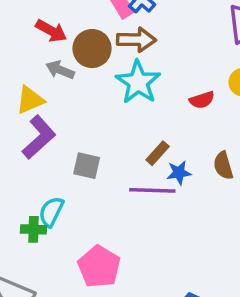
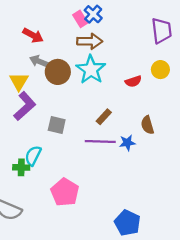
brown circle: (92, 49) -> (58, 72), moved
yellow triangle: (30, 100) -> (19, 81), turned -36
blue star: (179, 173) -> (127, 143), moved

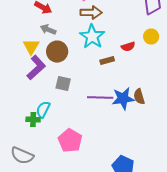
brown circle: (58, 72) -> (57, 52), moved
brown rectangle: (104, 117) -> (107, 61), moved, turned 32
brown semicircle: (147, 125) -> (139, 97), moved
blue star: (127, 143) -> (123, 99), size x1.6

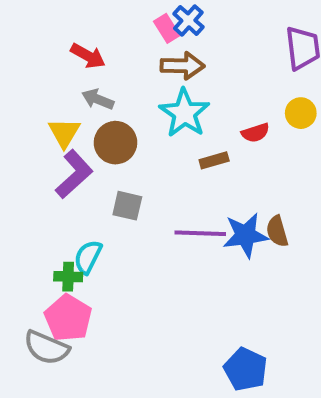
pink pentagon: (70, 141) -> (68, 318), moved

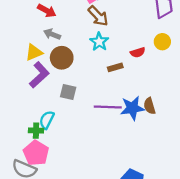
brown arrow: (182, 66) -> (98, 16), turned 45
cyan star: (184, 113) -> (99, 42), size x0.7
yellow triangle: (64, 133) -> (34, 52), turned 36

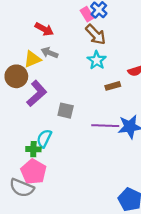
yellow triangle: (34, 52) -> (32, 59), moved
brown circle: (62, 58) -> (16, 76), moved

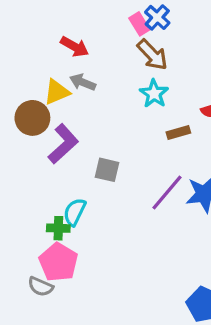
purple line: (105, 126) -> (167, 193), turned -52
gray semicircle: (22, 188) -> (41, 287), size x0.7

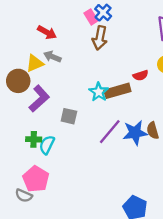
brown arrow: (152, 55) -> (100, 38), turned 55
cyan star: (154, 94) -> (99, 92), moved
brown rectangle: (178, 133) -> (117, 91), size x1.6
green cross: (58, 228) -> (34, 139), moved

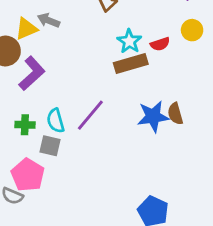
cyan star: (99, 92) -> (129, 41), moved
gray square: (69, 116) -> (50, 146), moved
purple line: (110, 132) -> (90, 115), moved
cyan semicircle: (47, 145) -> (56, 121), moved, turned -42

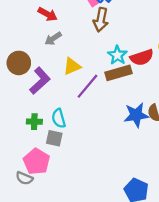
gray arrow: (49, 20) -> (53, 39), turned -56
yellow triangle: (26, 29) -> (72, 66), moved
red semicircle: (160, 44) -> (142, 57), size x1.5
purple line: (90, 115) -> (87, 86), moved

